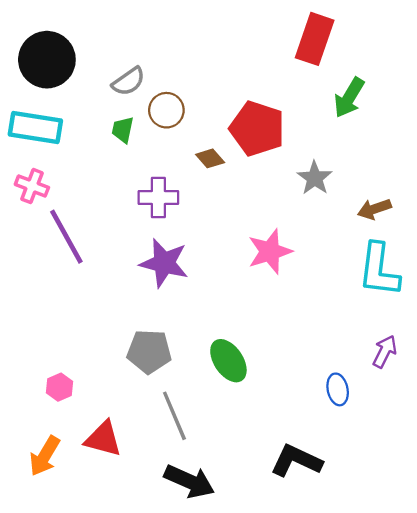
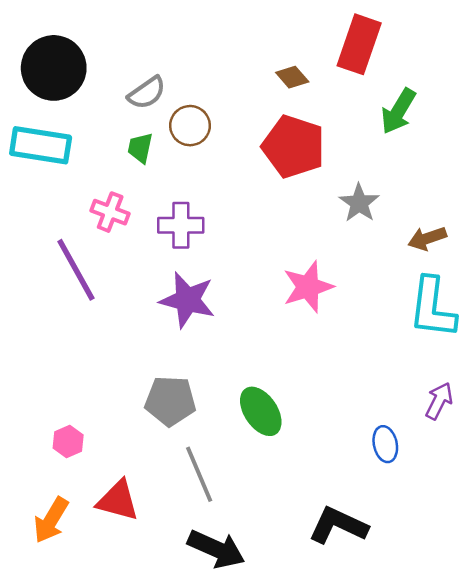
brown diamond: (210, 158) -> (292, 77), moved
pink cross: (32, 186) -> (110, 212), moved

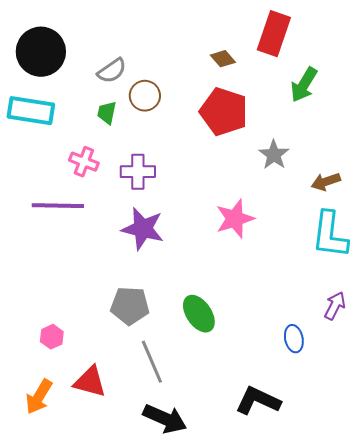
purple line: (76, 270) -> (58, 206), turned -60

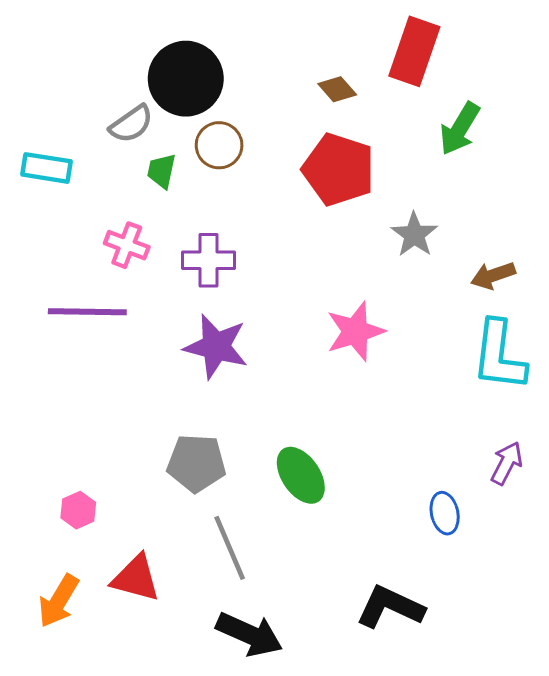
black circle: (41, 52) -> (186, 79), moved
gray semicircle: (112, 71) -> (131, 124), moved
cyan rectangle: (31, 111) -> (46, 168), size x0.7

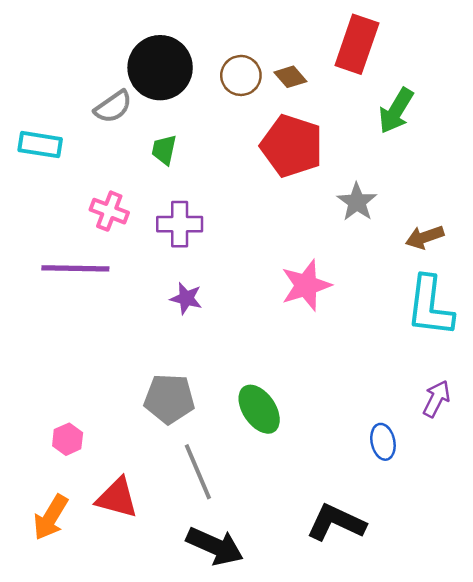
brown circle: (219, 145) -> (241, 75), moved
green trapezoid: (162, 171) -> (164, 150), moved
purple star: (216, 347) -> (186, 298), size x0.6

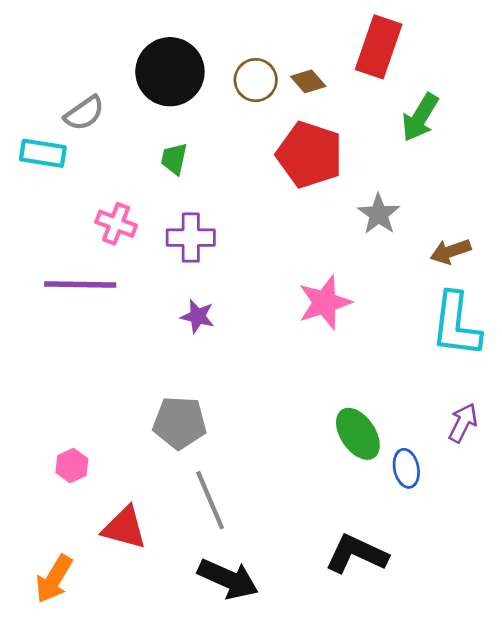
gray semicircle: (113, 107) -> (84, 113), moved
green ellipse: (259, 409) -> (358, 434), moved
orange arrow: (51, 517) -> (54, 579), moved

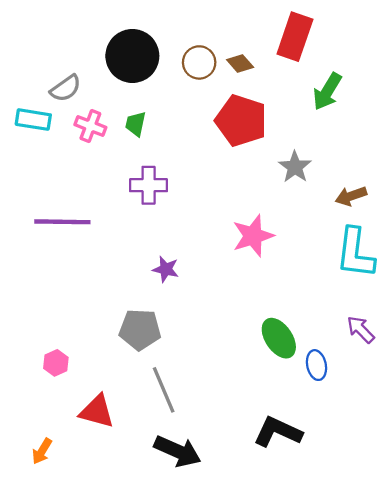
pink cross: (116, 224) -> (90, 126), moved
purple star: (198, 316) -> (166, 269), moved
purple arrow: (463, 423) -> (361, 330), turned -72
orange arrow: (54, 579) -> (42, 451), size x0.7

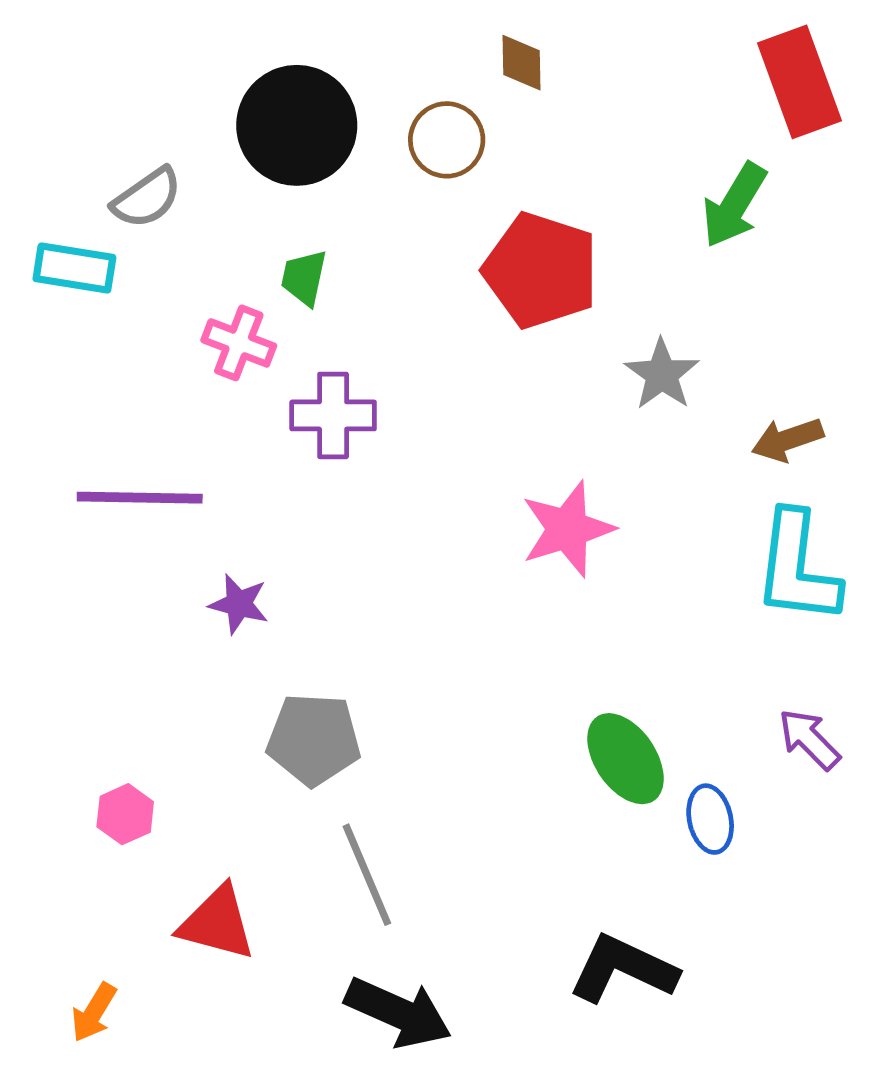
red rectangle: (295, 37) -> (800, 82), moved, turned -39
brown diamond: (240, 64) -> (522, 63), moved, turned 40
pink cross: (90, 126) -> (239, 343), moved
purple star: (166, 269) -> (239, 604), moved

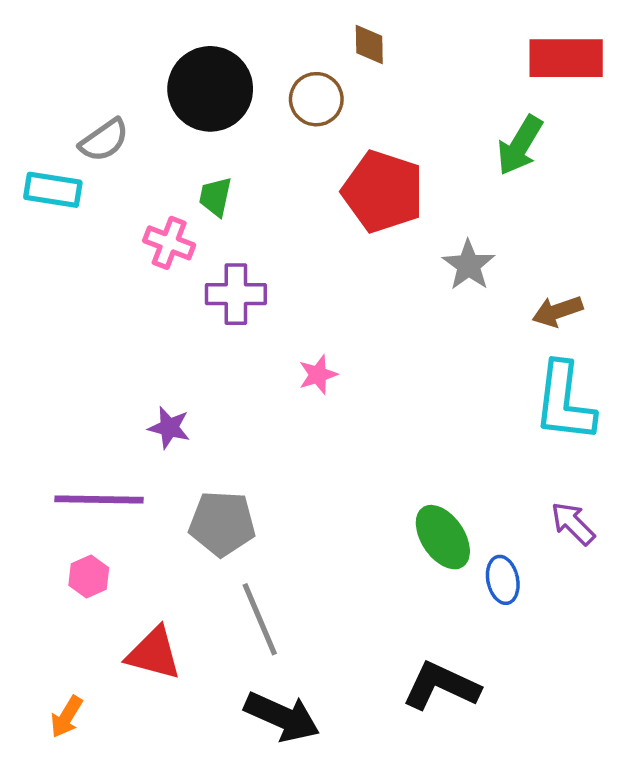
red rectangle: (800, 82) -> (566, 58), turned -70
purple line: (140, 498) -> (99, 499), moved
pink star: (567, 529) -> (318, 375), moved, size x0.6

